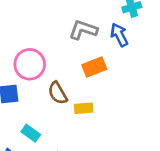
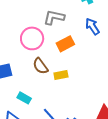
blue arrow: (119, 35) -> (92, 26), moved
pink circle: (30, 64) -> (32, 38), moved

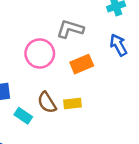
brown semicircle: (40, 66) -> (47, 103), moved
cyan rectangle: (24, 98) -> (23, 116), moved

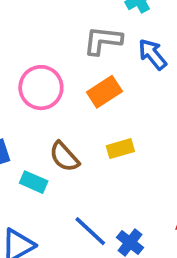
gray L-shape: (70, 29) -> (103, 40), moved
yellow rectangle: (72, 103) -> (120, 149), moved

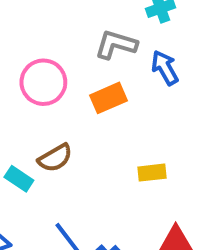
yellow rectangle: (120, 149) -> (152, 173), moved
brown semicircle: (64, 157) -> (55, 158), turned -88

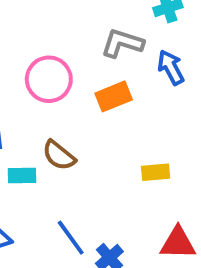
brown semicircle: (55, 158) -> (59, 155), turned 68
cyan rectangle: (19, 179) -> (22, 175), turned -36

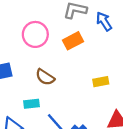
cyan rectangle: (22, 175) -> (31, 104), moved

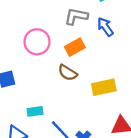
brown semicircle: (45, 77) -> (68, 73), moved
yellow rectangle: (101, 82) -> (104, 87), size x1.5

